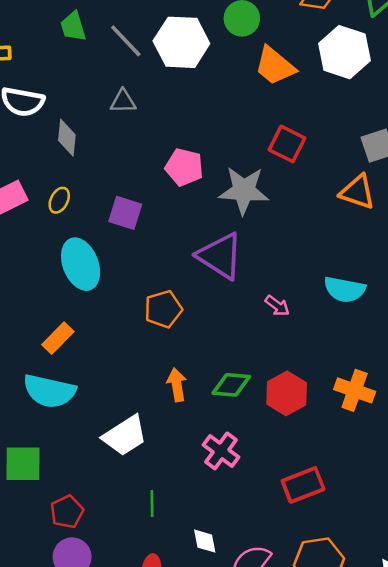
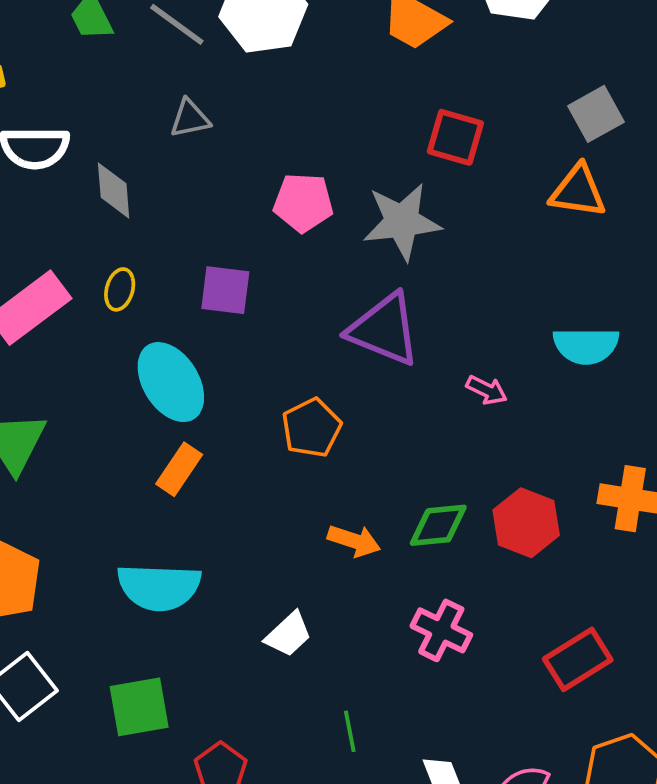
orange rectangle: (58, 338) -> (179, 469), moved
orange arrow: (177, 385) -> (354, 541), turned 128
white trapezoid: (125, 436) -> (288, 634), size x0.7

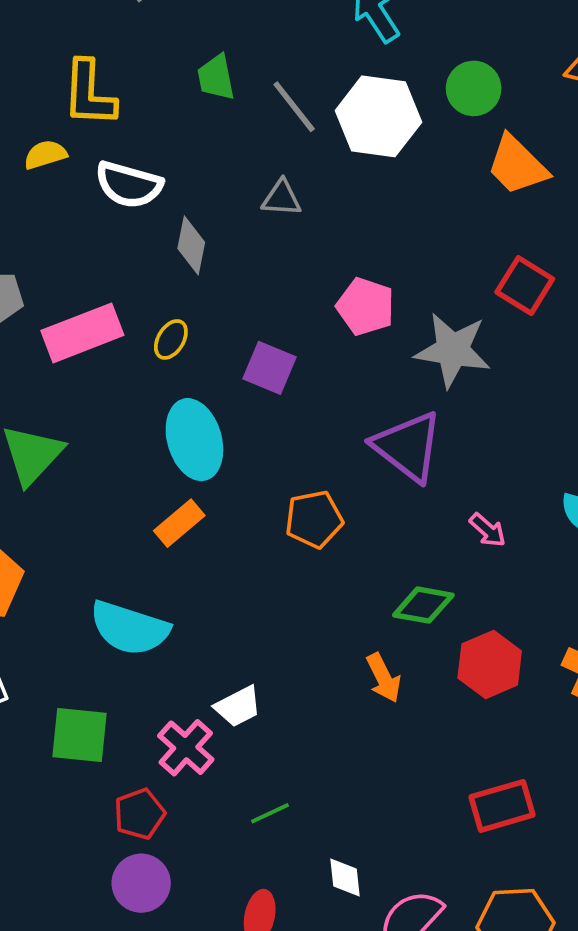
green diamond: (438, 525) -> (423, 605), moved
orange arrow: (354, 541) -> (384, 678), moved, turned 30
pink cross: (441, 630) -> (186, 748), moved
green line: (350, 731) -> (270, 813), turned 60

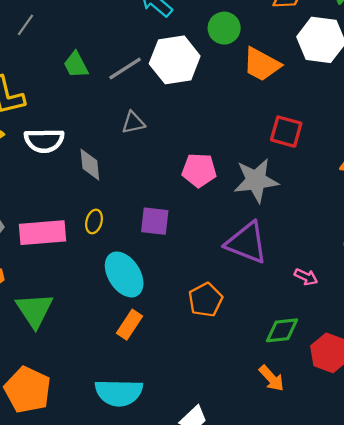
gray line: (294, 107) -> (125, 69), turned -68
pink rectangle: (82, 333) -> (43, 233), turned 33

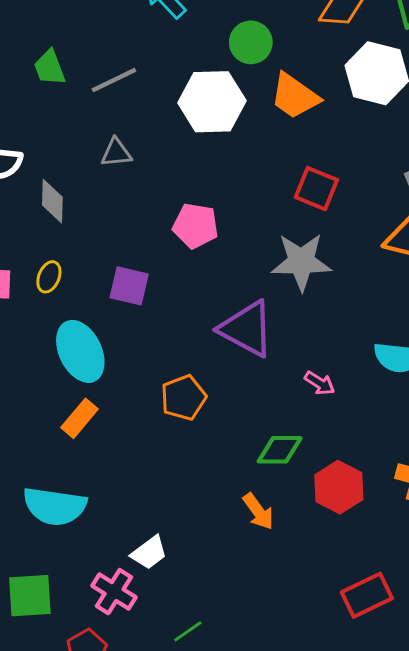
white hexagon: (175, 60) -> (212, 102), moved
gray star: (256, 180) -> (301, 262), moved

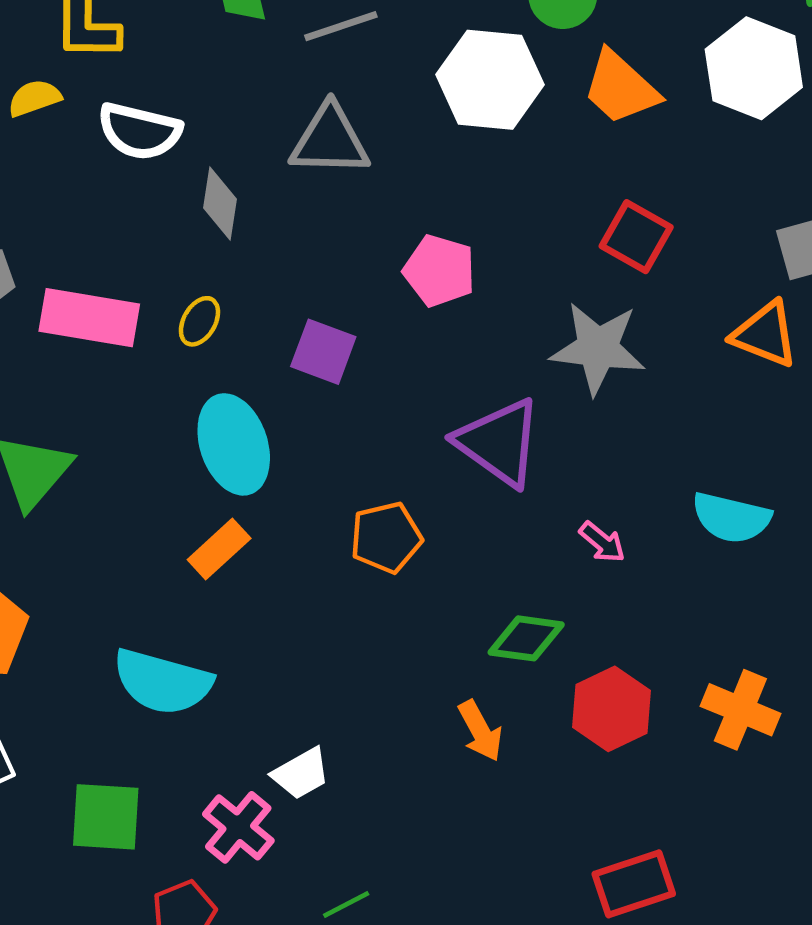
gray triangle: (116, 153) -> (330, 140), size x1.6

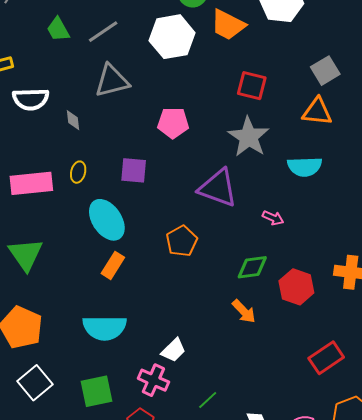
gray diamond: (220, 203) -> (73, 120), size x0.7
gray star: (598, 348) -> (249, 137), turned -30
cyan semicircle: (731, 518) -> (305, 167), moved

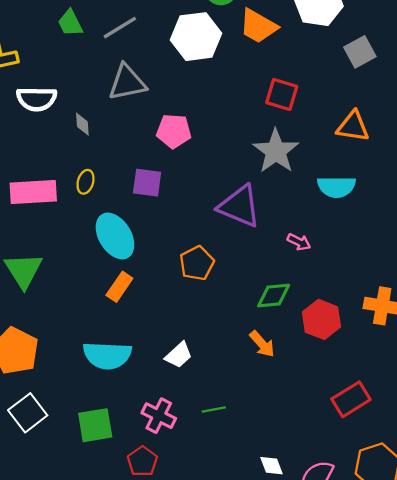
gray square: (325, 71) -> (360, 52), moved
pink pentagon: (173, 123) -> (174, 131), moved
white trapezoid: (174, 350) -> (179, 355), moved
green line: (208, 400) -> (214, 410), moved, turned 30

